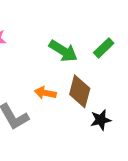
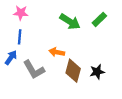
brown diamond: (80, 91) -> (73, 71), moved

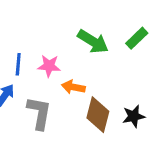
pink star: (21, 13) -> (49, 66), moved
gray L-shape: (34, 70) -> (39, 113), turned -140

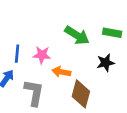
green rectangle: (137, 38) -> (112, 33), turned 54
black star: (134, 116) -> (106, 63), moved

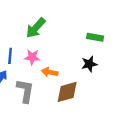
green arrow: (77, 35) -> (36, 28), moved, turned 100
brown diamond: (81, 94) -> (67, 92), turned 60

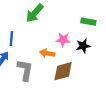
pink star: (32, 57) -> (63, 40), moved

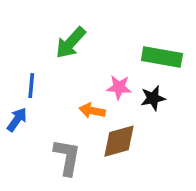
green rectangle: (88, 22) -> (162, 57), size x1.5
gray L-shape: (25, 70) -> (67, 157), moved

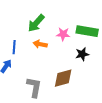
pink star: (119, 87) -> (63, 34), moved
orange arrow: (92, 111) -> (40, 44), moved

